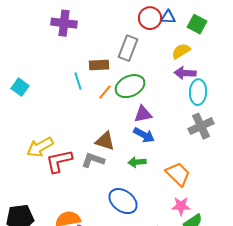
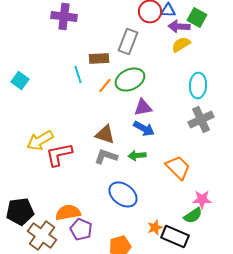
purple arrow: (185, 73) -> (179, 26), moved
gray L-shape: (93, 160) -> (106, 156), moved
pink star: (181, 206) -> (202, 199), moved

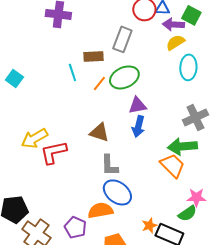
cyan ellipse: (198, 85) -> (188, 67), moved
blue arrow: (144, 128) -> (138, 126), turned 75
green arrow: (137, 155) -> (182, 146), moved, size x1.6
gray L-shape: (106, 156) -> (109, 165), moved, turned -110
orange semicircle: (68, 212) -> (100, 210), moved

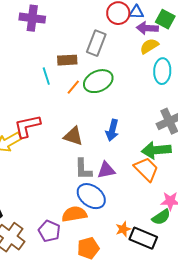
purple triangle: (137, 105) -> (106, 170), moved
red L-shape: (53, 152) -> (27, 126), moved

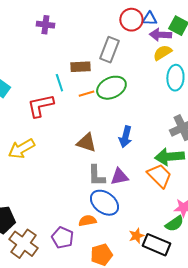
purple cross: (32, 18) -> (45, 25), size x0.7
orange line: (73, 87) -> (86, 94), turned 35
red L-shape: (27, 126) -> (40, 106), moved
orange semicircle: (74, 214) -> (87, 221), size x0.7

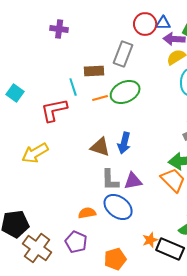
blue arrow: (125, 137) -> (124, 143), moved
orange semicircle: (87, 221) -> (87, 213), moved

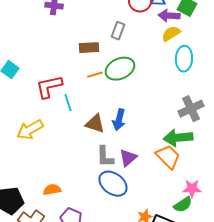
gray rectangle: (123, 54) -> (118, 31), size x0.7
cyan line: (73, 87) -> (68, 103), moved
purple triangle: (133, 181) -> (128, 158), turned -30
orange semicircle: (87, 213) -> (52, 190), moved

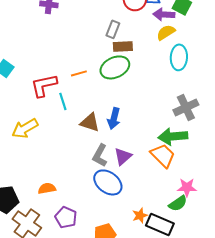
brown rectangle: (89, 48) -> (123, 46), moved
orange line: (95, 75) -> (79, 73), moved
gray L-shape: (105, 157) -> (100, 155), turned 30

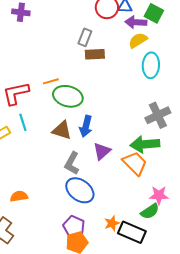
green ellipse: (115, 67) -> (68, 96), moved, turned 40
cyan line: (63, 101) -> (23, 122), moved
purple triangle: (123, 156) -> (102, 151), moved
purple pentagon: (66, 217) -> (74, 226), moved

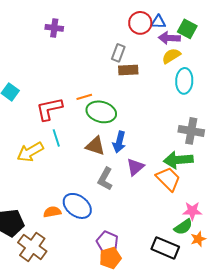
gray cross: (158, 115) -> (191, 131), turned 35
blue ellipse: (80, 190) -> (77, 206), moved
orange star: (112, 223) -> (198, 239), moved

